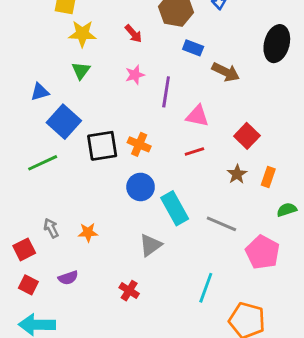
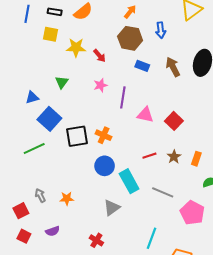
yellow star: (82, 34) -> (76, 47), moved
brown arrow: (226, 72) -> (173, 67), moved, turned -144
red square: (247, 136) -> (174, 121), moved
red line: (194, 151) -> (149, 156), moved

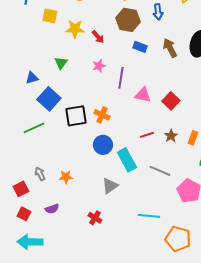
cyan line: (151, 238) -> (149, 216), turned 75

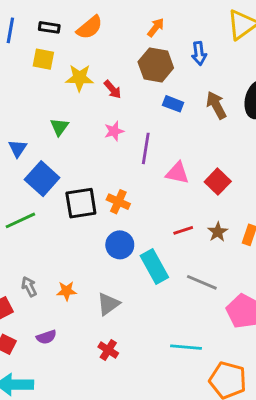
blue triangle: (32, 78) -> (18, 148), turned -40
gray triangle: (110, 186) -> (108, 304), moved

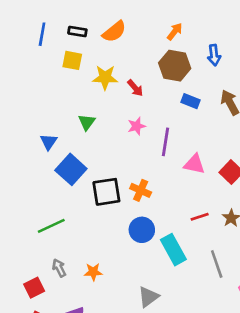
green line: (20, 220) -> (51, 226), moved
gray line: (202, 282) -> (217, 264), turned 48
gray triangle: (108, 304) -> (148, 297), moved

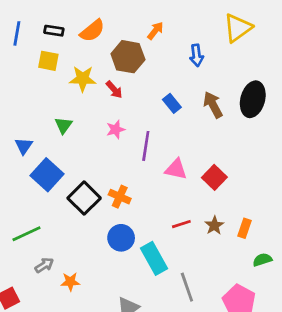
brown hexagon: (175, 66) -> (128, 57), moved
blue rectangle: (190, 101) -> (172, 103), turned 30
black square: (106, 192) -> (84, 198), turned -36
gray line: (217, 264) -> (187, 287), moved
gray arrow: (59, 268) -> (44, 265), moved, turned 84

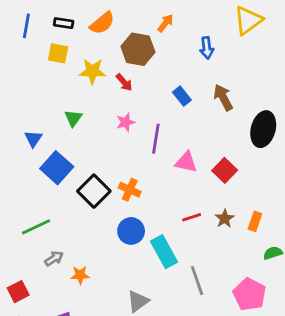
black ellipse: (253, 99) -> (263, 129), moved

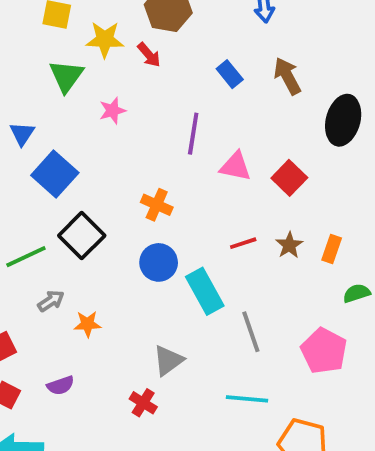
green triangle: (73, 118) -> (66, 76), moved, size x1.4
pink star: (126, 122) -> (112, 111), moved
black square: (94, 191) -> (82, 236), moved

